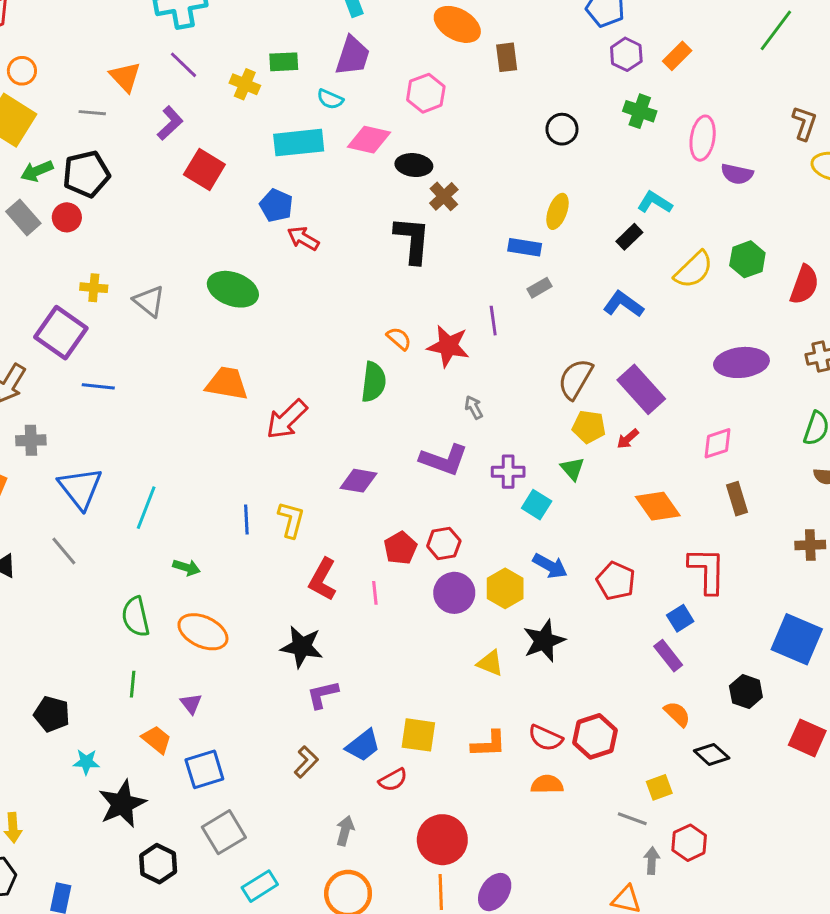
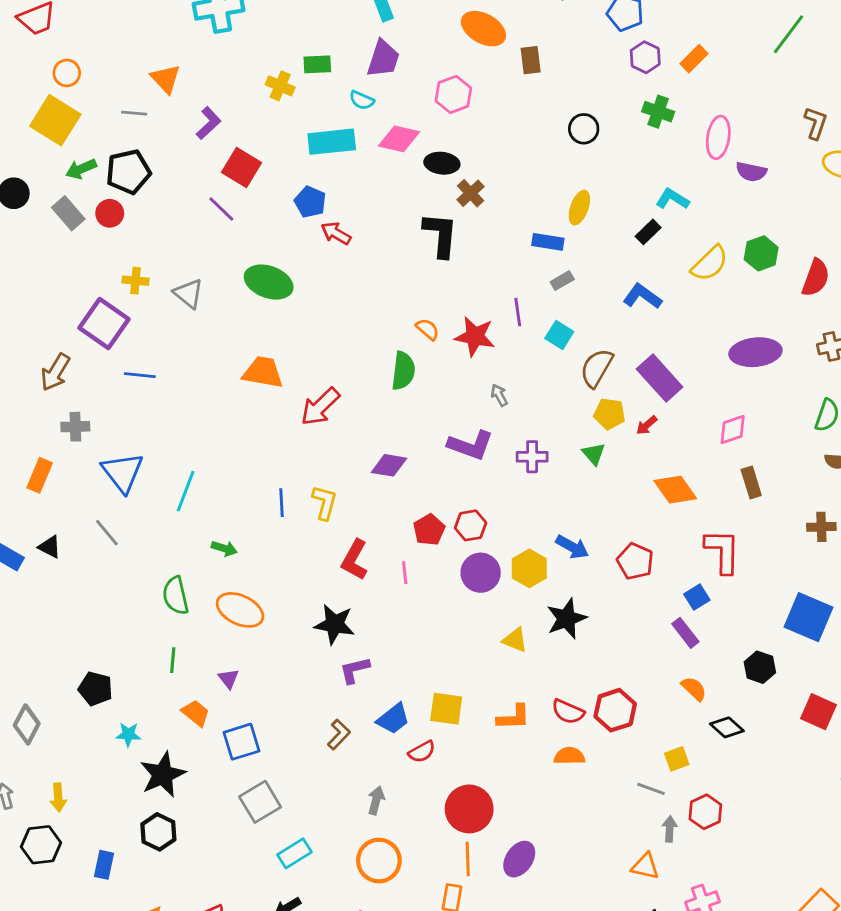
purple line: (184, 65) -> (221, 209), moved
cyan square: (537, 505) -> (559, 335), moved
black hexagon: (158, 864) -> (158, 832), moved

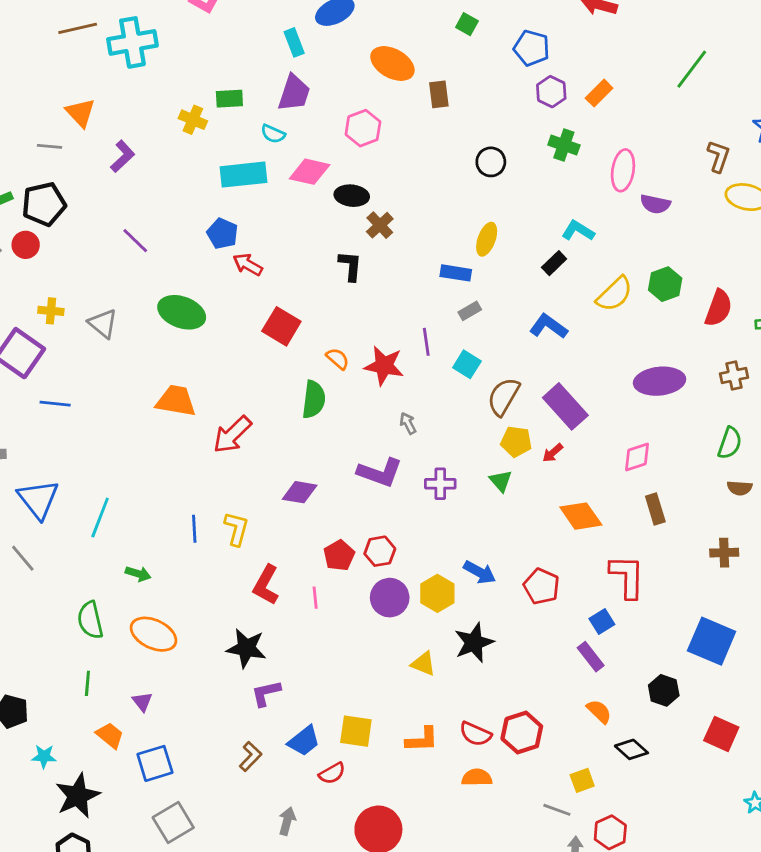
red square: (241, 167) -> (281, 326), moved
black L-shape: (440, 235) -> (350, 266), size x0.7

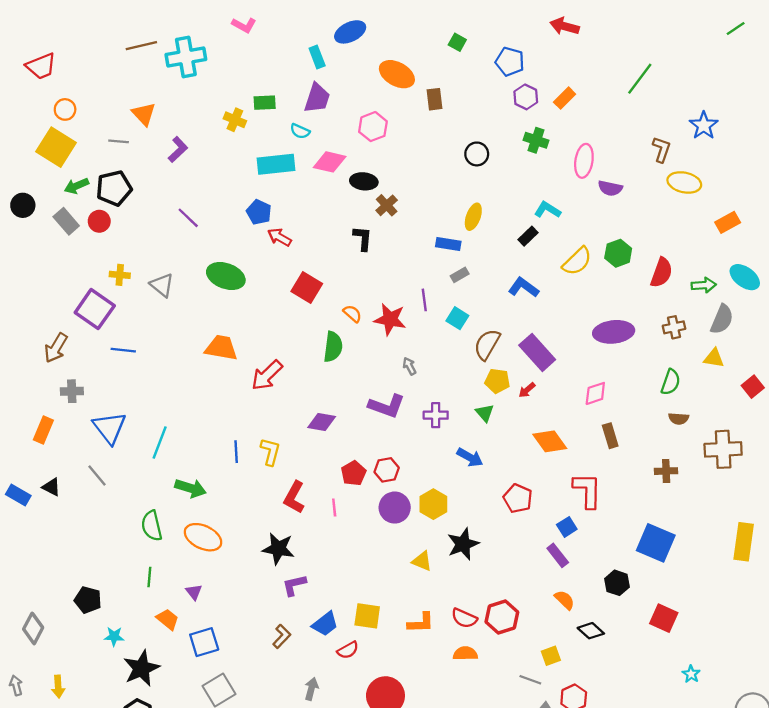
blue arrow: (480, 572) -> (470, 457), moved
green arrow: (138, 574) -> (190, 488), size x1.5

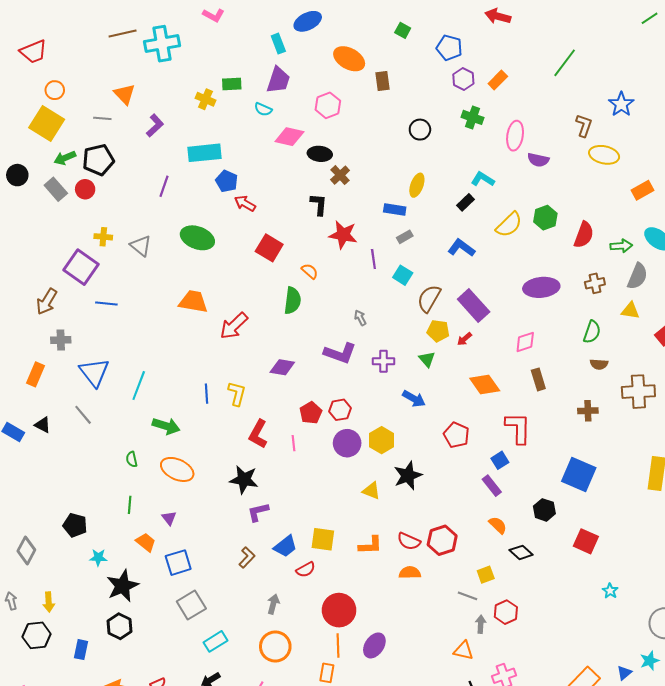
cyan rectangle: (276, 164) -> (204, 153), moved
purple line: (188, 218) -> (164, 186), turned 65
red star: (390, 319) -> (343, 235), moved
green semicircle: (152, 526) -> (132, 459), size x0.6

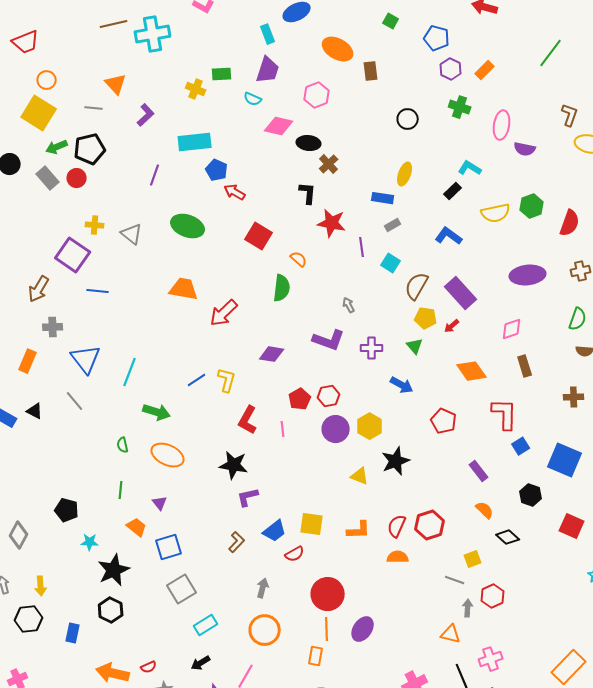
yellow semicircle: (509, 225) -> (496, 213), turned 32
blue line: (206, 394) -> (197, 380), turned 60
blue square: (500, 460) -> (521, 446), moved
red semicircle: (409, 541) -> (397, 526), turned 90

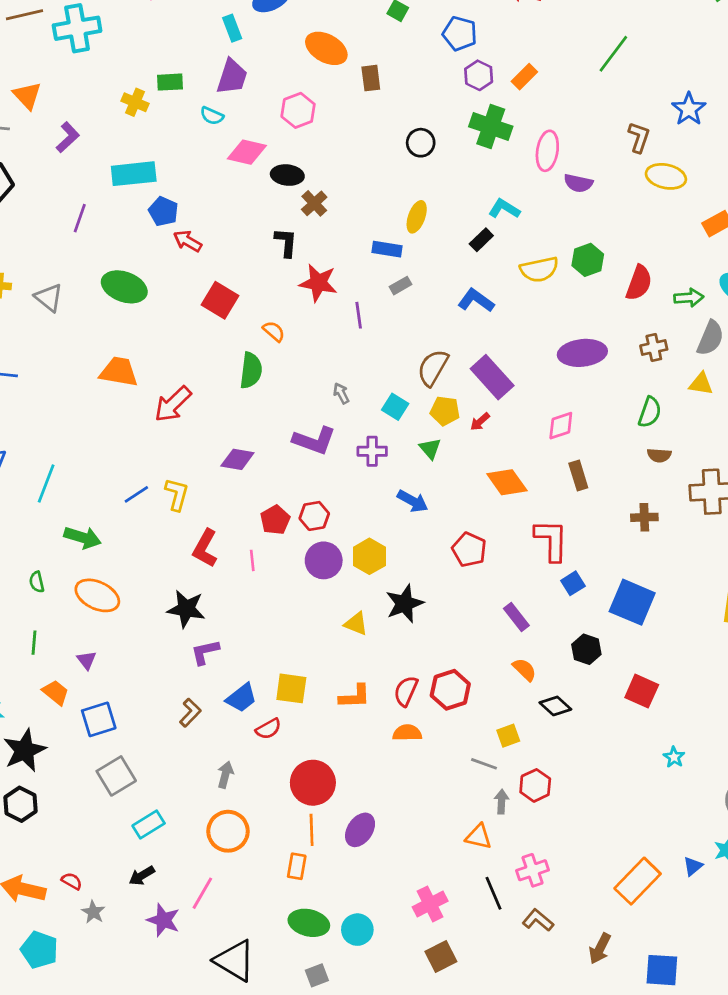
green cross: (460, 107) -> (491, 127), size x1.4
cyan square: (391, 263) -> (395, 407), moved
red semicircle: (149, 667) -> (72, 881), turned -126

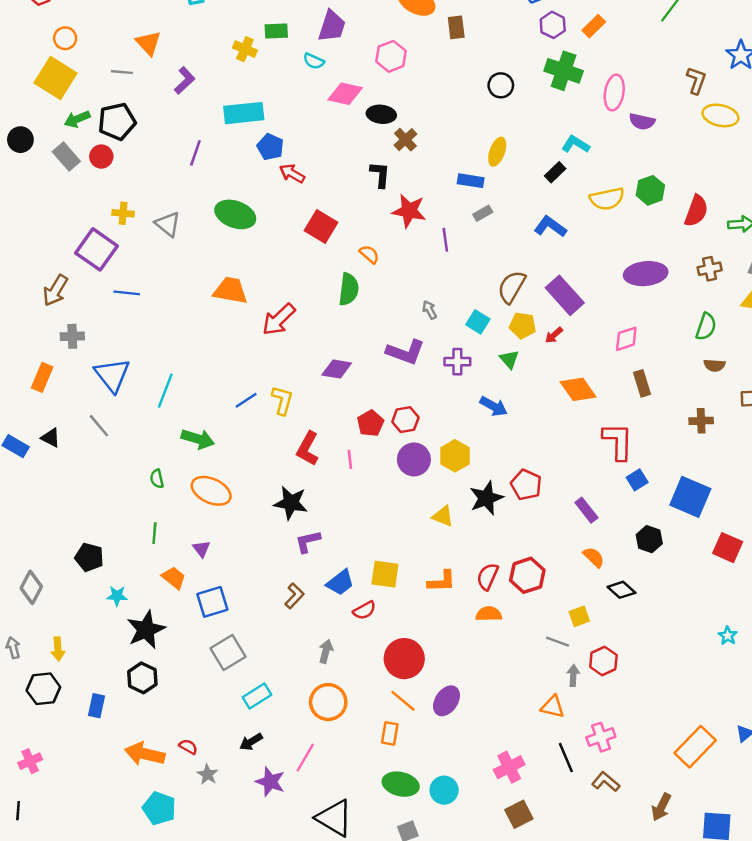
red pentagon: (469, 550) -> (526, 485), moved
red square: (642, 691) -> (728, 548), moved
orange line: (312, 830) -> (403, 701), turned -48

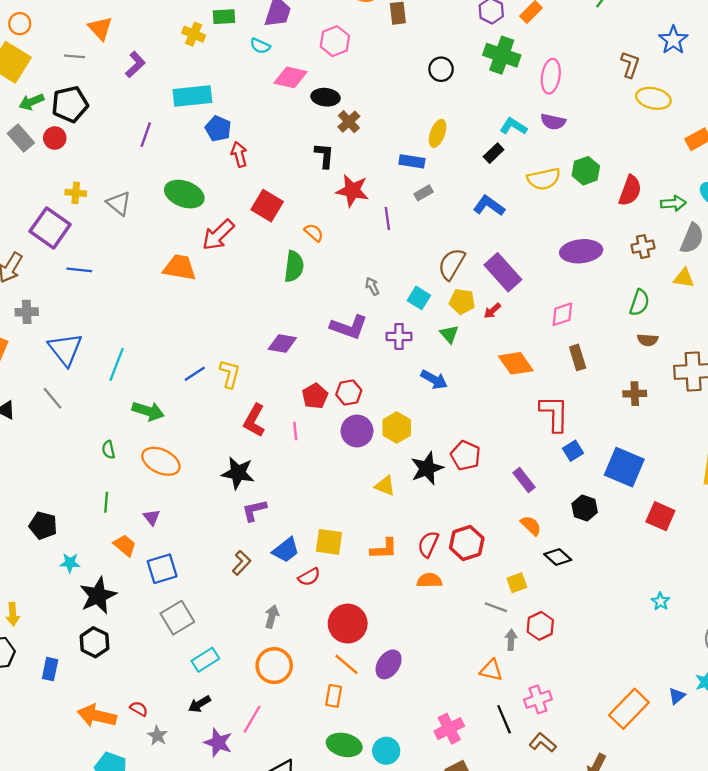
purple semicircle: (642, 122) -> (553, 122), moved
red arrow: (292, 173) -> (239, 154), turned 45
red arrow: (279, 319) -> (218, 235), moved

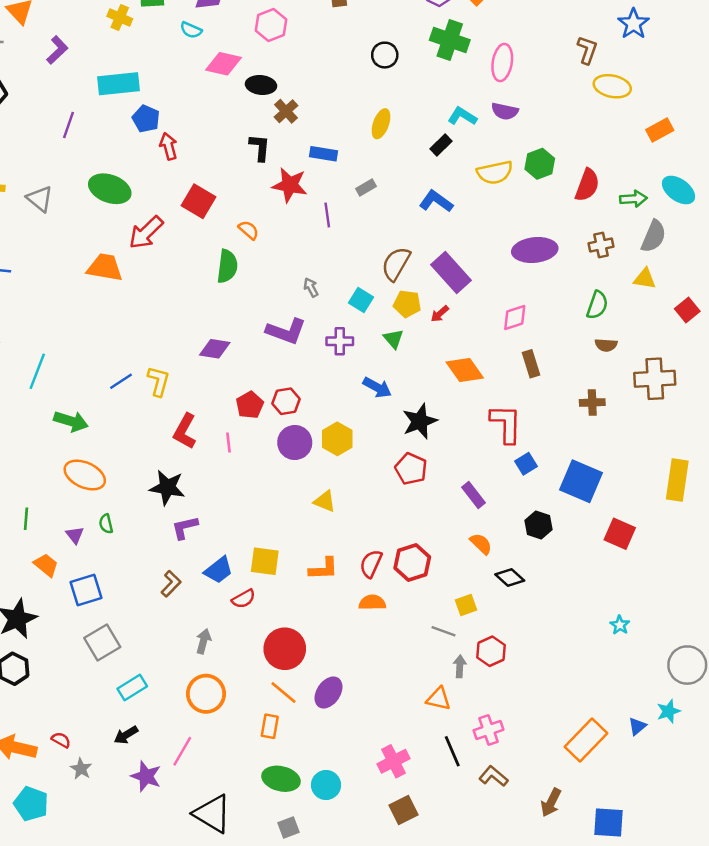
blue rectangle: (412, 161) -> (324, 154), moved
green semicircle: (108, 450) -> (106, 524), moved
black star: (427, 468) -> (420, 421), moved

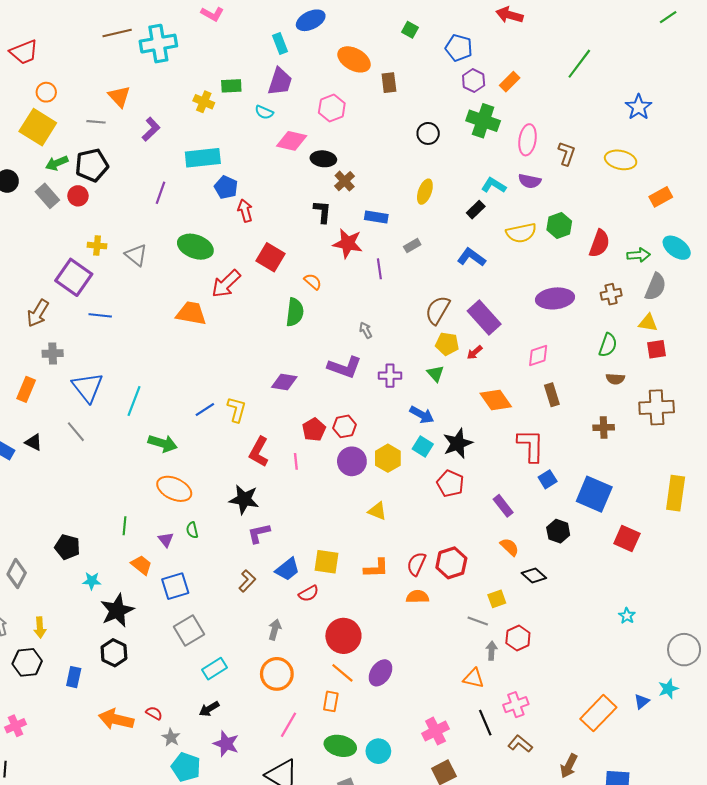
brown L-shape: (587, 50) -> (567, 154), moved
cyan square: (361, 300) -> (423, 447), moved
red square: (687, 310) -> (657, 349), moved, turned 30
pink line: (182, 751) -> (288, 725), moved
cyan pentagon: (31, 804) -> (186, 767), moved

